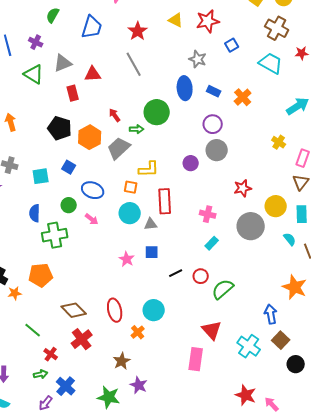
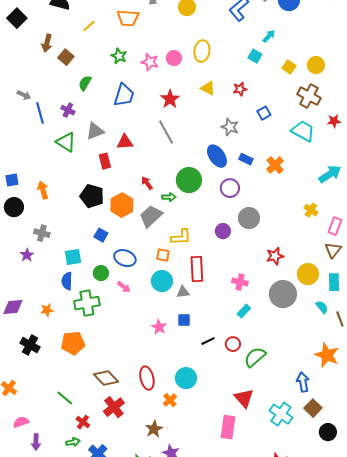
red star: (208, 21) -> (240, 89), size x0.6
blue ellipse: (185, 88) -> (217, 156), turned -30
purple circle: (213, 124) -> (230, 188), moved
cyan square: (41, 176) -> (73, 257), moved
orange star: (15, 293) -> (47, 310), moved

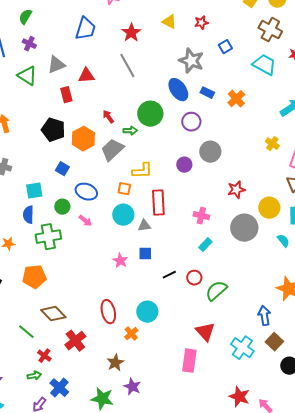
green semicircle: (85, 83) -> (25, 17), moved
gray star: (230, 127) -> (191, 61), size x1.4
brown diamond: (106, 378) -> (53, 314), moved

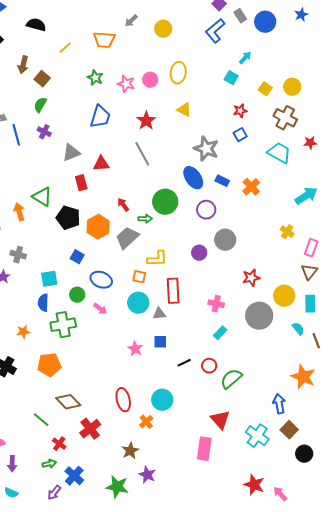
red star: (201, 23) -> (240, 111), moved
green triangle: (27, 76) -> (42, 197), moved

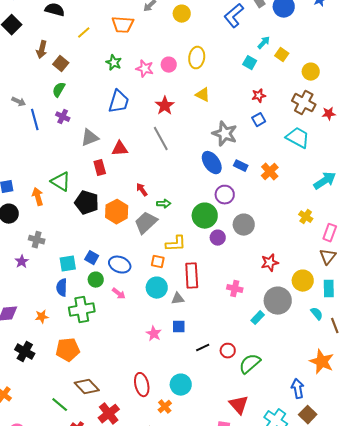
yellow square: (265, 89) -> (282, 55), moved
red star: (310, 143) -> (329, 114), moved
green circle: (165, 202) -> (205, 216), moved
blue square: (77, 257) -> (92, 258), moved
cyan rectangle: (220, 333) -> (258, 318), moved

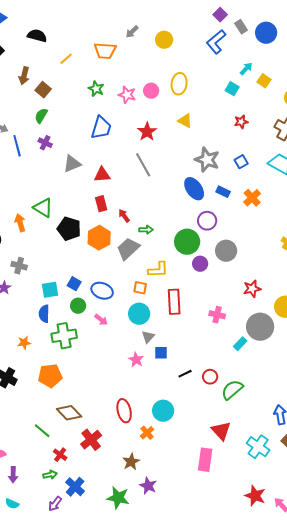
blue square: (259, 120) -> (241, 162), moved
red rectangle: (100, 168) -> (101, 204), moved
gray triangle: (178, 299) -> (148, 337), moved, turned -40

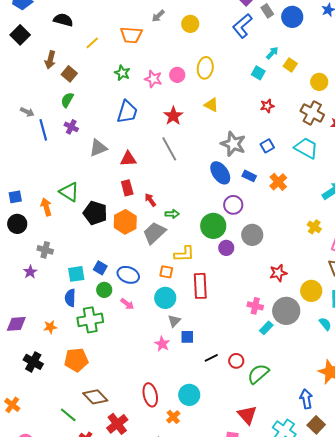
pink cross: (217, 315) -> (255, 306), moved

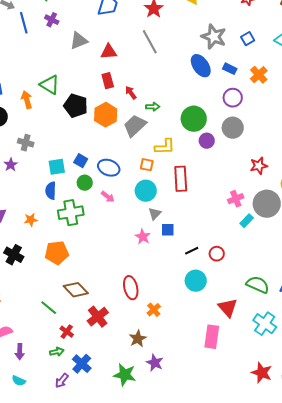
purple circle: (233, 205) -> (233, 98), moved
pink cross: (255, 306) -> (236, 199), turned -35
green semicircle: (258, 374) -> (258, 285), moved, turned 65
cyan circle: (189, 395) -> (196, 281), moved

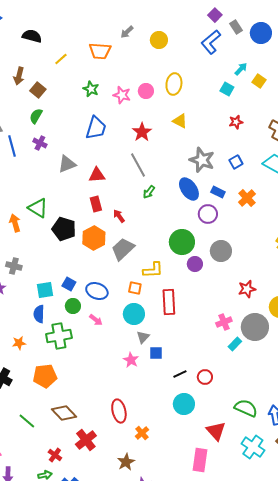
purple circle: (233, 98) -> (208, 214), moved
green arrow: (153, 107) -> (149, 192), moved, turned 128
green line: (49, 308) -> (27, 421), moved

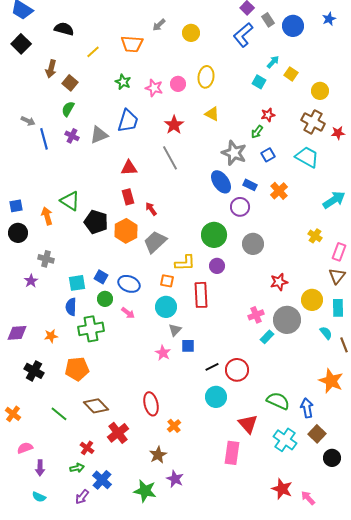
gray triangle: (67, 164) -> (99, 135), moved
green arrow: (149, 192) -> (257, 132), moved
purple circle: (195, 264) -> (217, 266), moved
red circle: (205, 377) -> (237, 370), size x1.5

